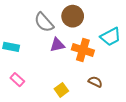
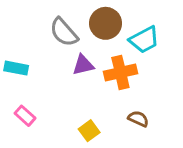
cyan trapezoid: (111, 37) -> (144, 40), moved
orange cross: (83, 50) -> (120, 73), turned -30

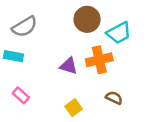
gray semicircle: (64, 32) -> (25, 27), moved, turned -80
purple triangle: (83, 65) -> (69, 66), moved, turned 30

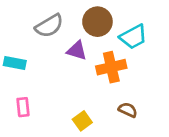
gray semicircle: (25, 27) -> (49, 26), moved
purple triangle: (69, 66) -> (77, 51), moved
pink rectangle: (21, 95) -> (23, 107), turned 42

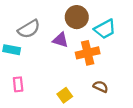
gray semicircle: (49, 26) -> (29, 29), moved

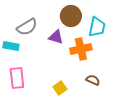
cyan trapezoid: (105, 29) -> (97, 27), turned -50
pink rectangle: (18, 84) -> (17, 78), size x1.5

